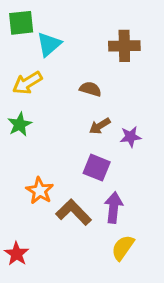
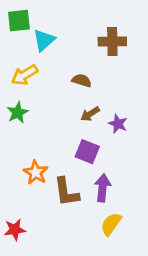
purple star: (131, 137) -> (118, 124), turned 30
brown L-shape: (74, 212) -> (66, 192), turned -144
red star: (17, 254) -> (15, 230), turned 30

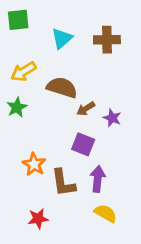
cyan triangle: (44, 40) -> (62, 38), moved
brown semicircle: (82, 80) -> (62, 87), moved, size x1.6
yellow semicircle: (111, 224) -> (106, 213), turned 85
red star: (15, 230) -> (38, 219), moved

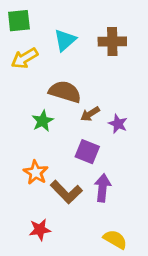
yellow arrow: (23, 72) -> (25, 58), moved
green star: (17, 107) -> (43, 121), moved
brown L-shape: (63, 183) -> (66, 192), turned -36
yellow semicircle: (106, 213) -> (115, 239), moved

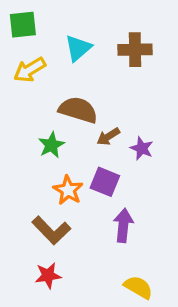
orange star: (36, 172) -> (68, 190), moved
brown L-shape: (66, 192) -> (51, 230), moved

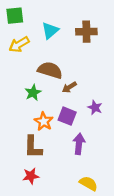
purple star: (142, 148) -> (95, 108), moved
brown L-shape: (51, 230) -> (33, 147), turned 45

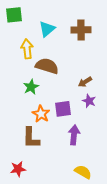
yellow arrow: (19, 44) -> (27, 49), moved, turned 114
brown arrow: (69, 87) -> (85, 82), moved
purple square: (67, 116) -> (63, 109), turned -30
red star: (31, 176) -> (18, 169), moved

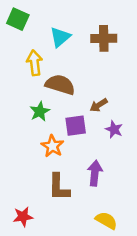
green square: (14, 15) -> (18, 19), turned 30
brown arrow: (85, 82) -> (99, 105), moved
purple square: (63, 109) -> (76, 126), moved
brown L-shape: (31, 138) -> (59, 187), moved

